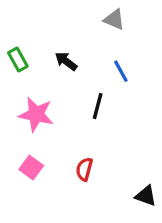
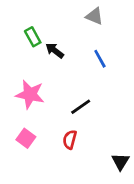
green rectangle: (18, 60) -> (33, 37), moved
black line: (98, 106) -> (81, 107), moved, turned 40
black triangle: (146, 196) -> (120, 162), turned 42

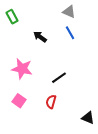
green rectangle: (33, 37) -> (12, 17), moved
blue line: (100, 59) -> (70, 33), moved
black triangle: (120, 162) -> (88, 118), turned -40

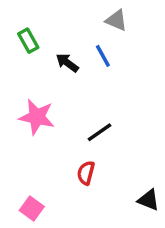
green rectangle: (12, 17) -> (28, 41), moved
blue line: (70, 33) -> (103, 56), moved
pink square: (19, 101) -> (32, 208), moved

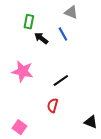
green rectangle: (28, 41) -> (29, 22), moved, turned 40

